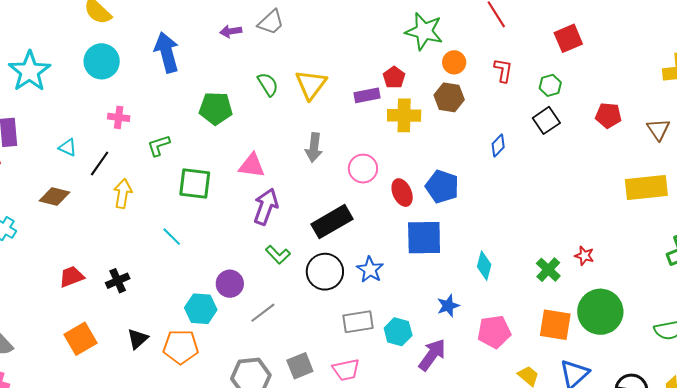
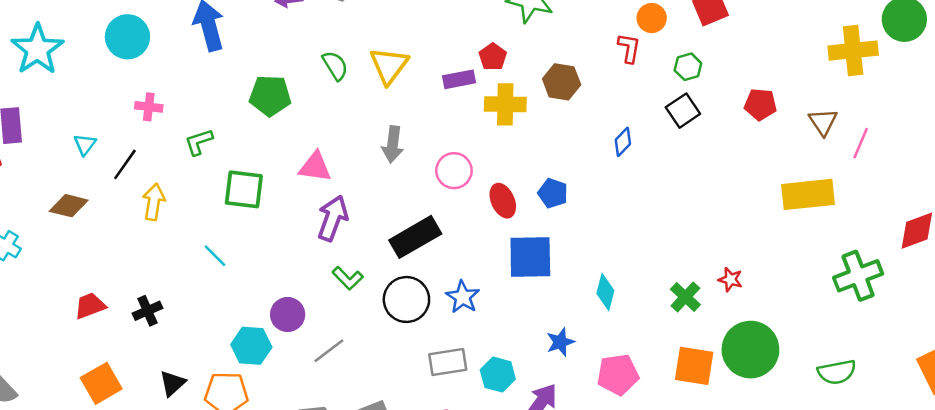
orange circle: (454, 62) -> (652, 18), moved
cyan triangle: (68, 147) -> (85, 144), turned 42
blue pentagon: (442, 187) -> (553, 193), size x0.7

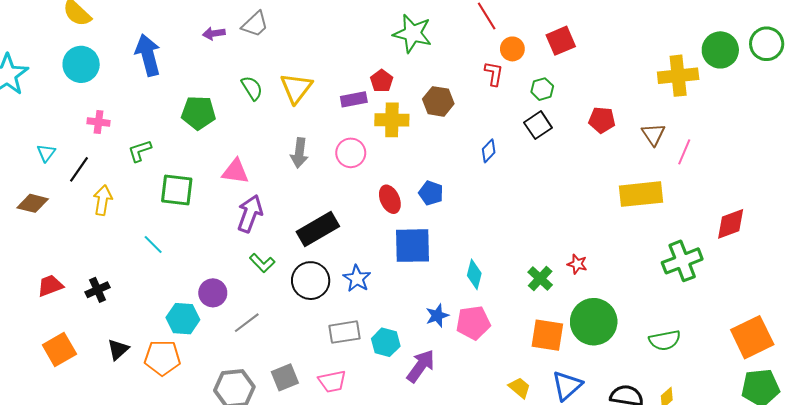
pink circle: (454, 171) -> (351, 153), moved
pink pentagon: (618, 375) -> (473, 323), moved

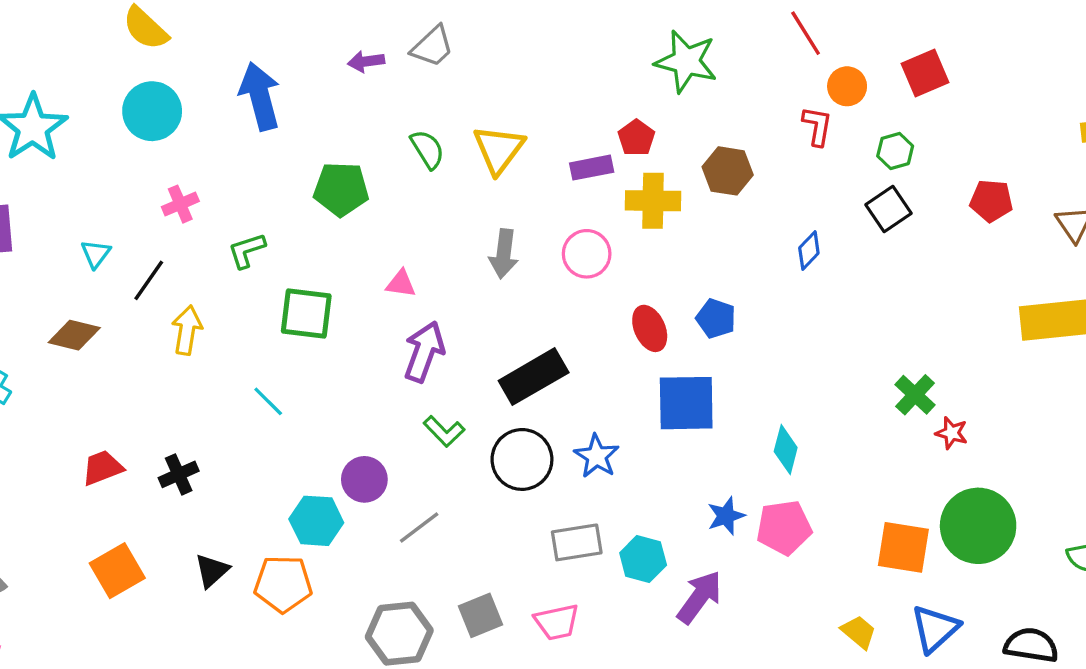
pink cross: (99, 122) -> (180, 204), turned -30
pink triangle: (235, 171) -> (401, 284), size x0.7
green cross: (540, 278) -> (915, 395), moved

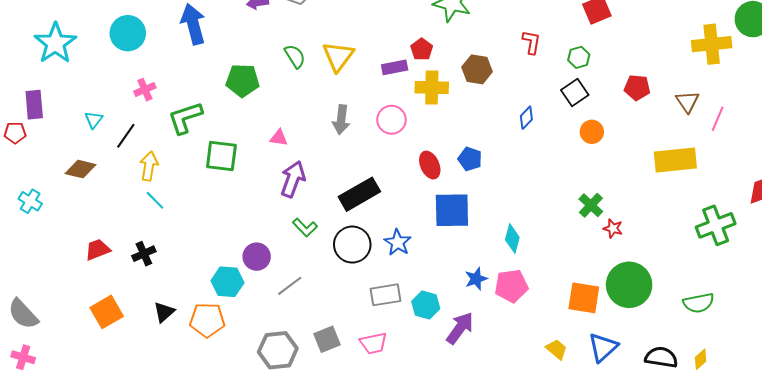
orange circle: (847, 86) -> (592, 132), moved
green L-shape: (247, 250) -> (185, 118), size x1.5
cyan line: (268, 401) -> (155, 200), moved

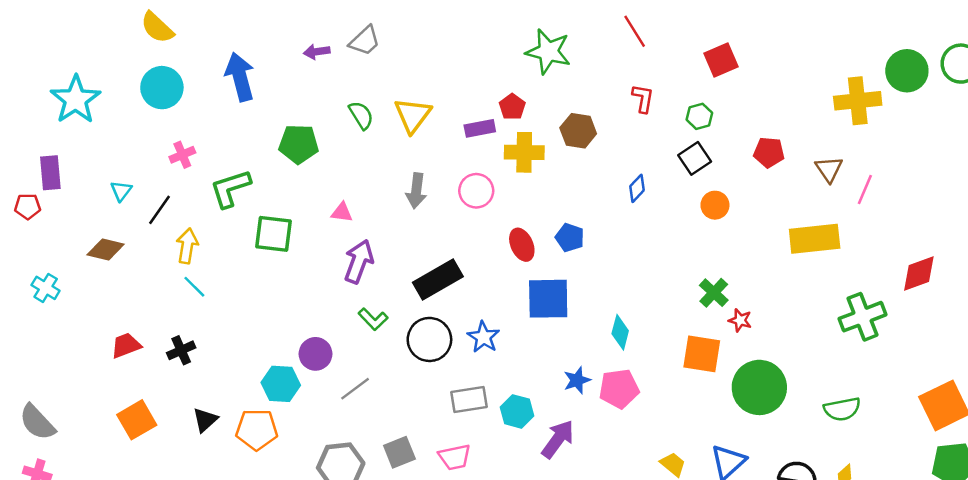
orange square: (584, 298) -> (702, 354), moved

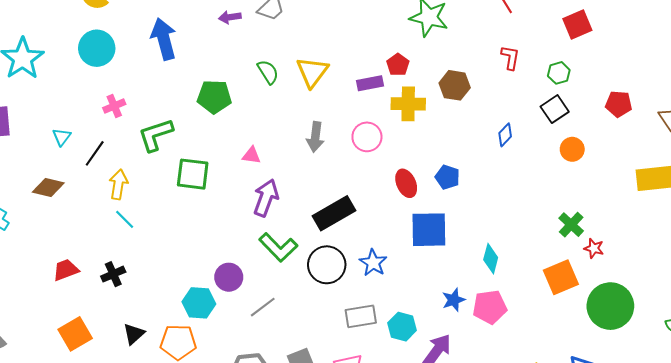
green L-shape: (373, 319) -> (278, 247), size x1.5
orange square: (702, 354) -> (561, 277), turned -32

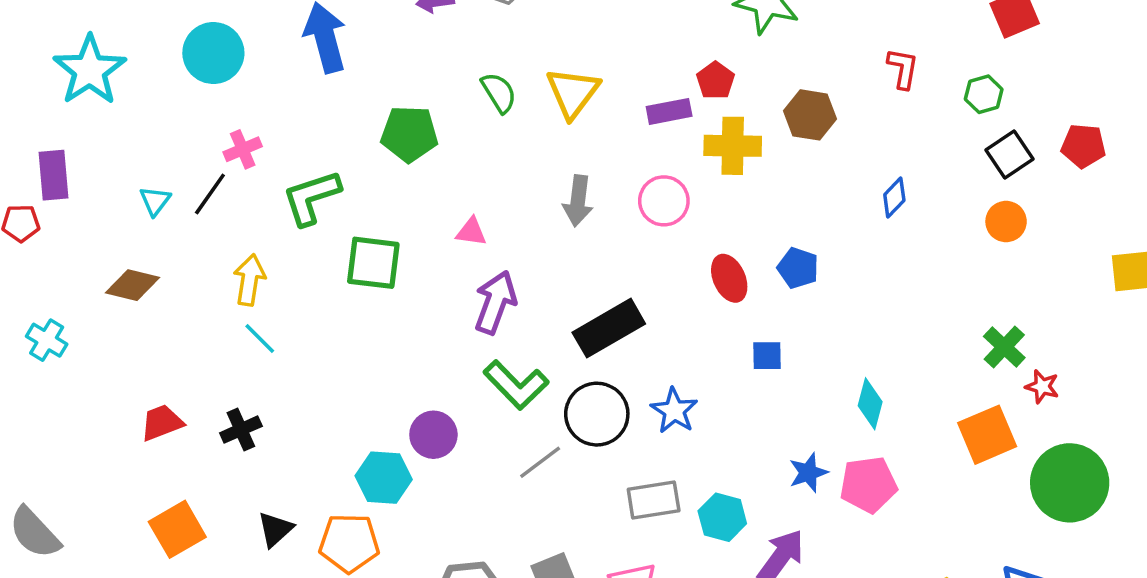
black square: (555, 109) -> (1009, 154), moved
black line: (95, 153) -> (210, 194), moved
blue square: (429, 230) -> (767, 356), size x0.5
gray line: (263, 307) -> (540, 462), moved

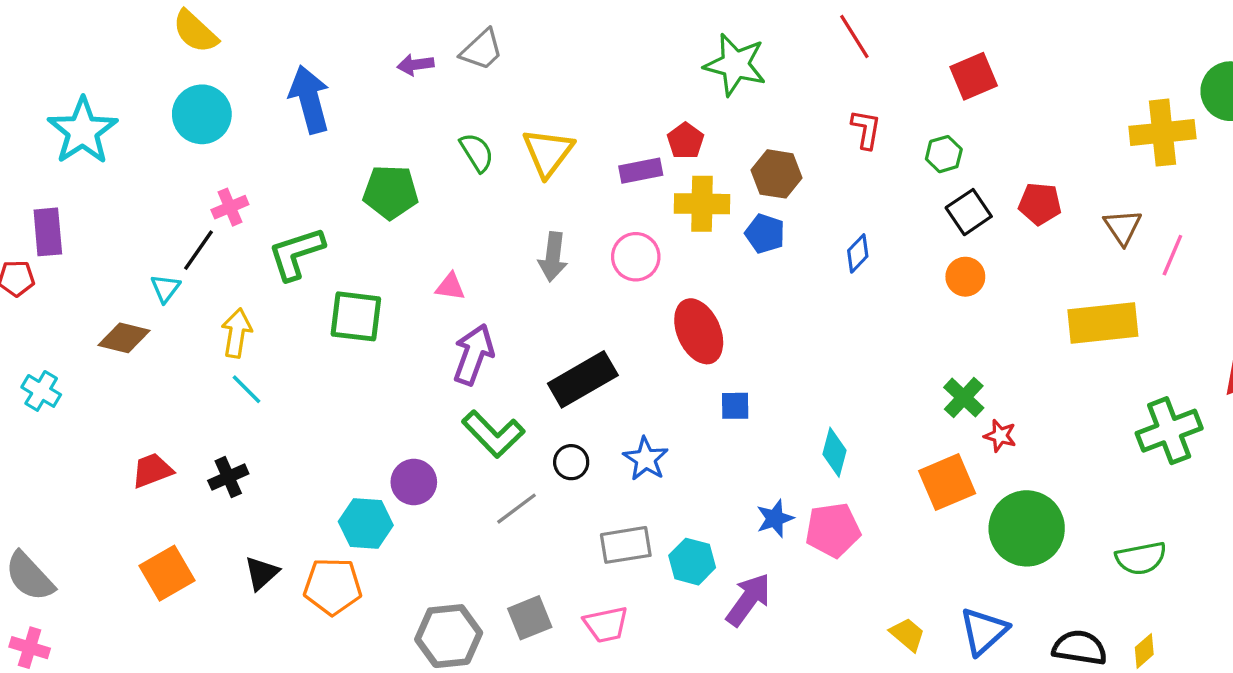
cyan triangle: (155, 201) -> (165, 288), moved
blue pentagon: (798, 268) -> (765, 234), moved
red ellipse: (729, 278) -> (699, 331), size x1.4
black circle: (597, 414) -> (571, 462), size x0.6

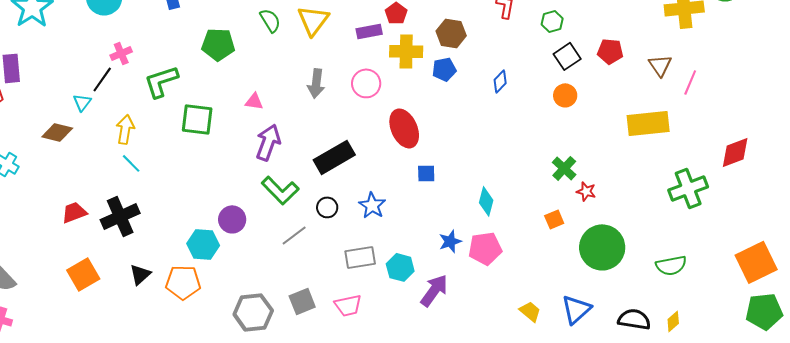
blue pentagon: (765, 234) -> (444, 69), turned -30
black cross: (228, 477) -> (120, 216), size x1.6
orange square: (947, 482) -> (554, 219), size x0.6

